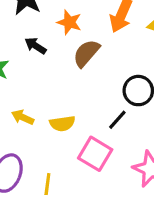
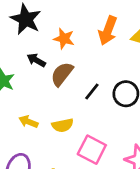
brown semicircle: (86, 53) -> (62, 74), moved
black line: (117, 120) -> (92, 92), moved

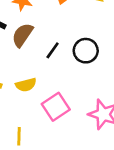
pink square: (92, 150) -> (56, 107), turned 32

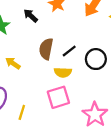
brown semicircle: (22, 35) -> (46, 49), moved, turned -40
yellow semicircle: (26, 85) -> (63, 72), moved

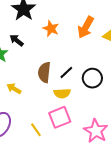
black arrow: (31, 16) -> (17, 40), moved
yellow line: (22, 112) -> (36, 130), moved, turned -48

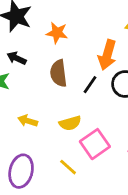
orange arrow: (86, 27) -> (107, 55), moved
brown semicircle: (44, 72) -> (59, 73), moved
yellow semicircle: (62, 93) -> (70, 123), moved

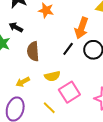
brown semicircle: (59, 73) -> (33, 51), moved
yellow arrow: (28, 121) -> (23, 82), moved, turned -48

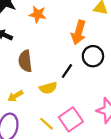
black line: (68, 49) -> (67, 71), moved
pink square: (69, 92) -> (71, 119), moved

